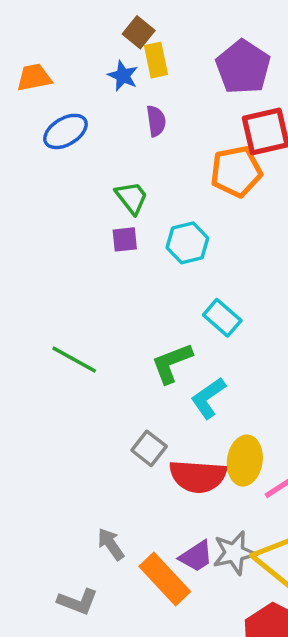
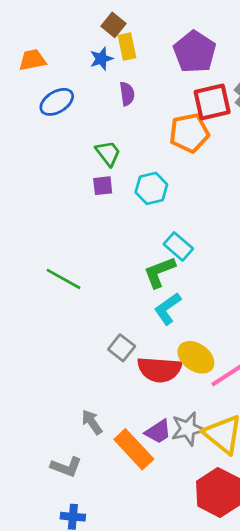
blue star: (123, 76) -> (101, 59), turned 30
green L-shape: (172, 363) -> (159, 272), moved
yellow ellipse: (245, 461) -> (196, 357), turned -63

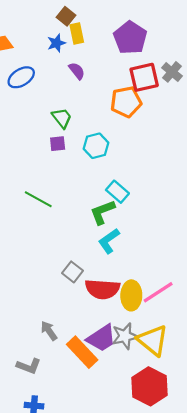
purple semicircle: (127, 94) -> (77, 71), turned -30
green line: (63, 279) -> (38, 199), moved
yellow ellipse: (196, 357) -> (131, 295), moved, turned 56
purple trapezoid: (158, 432) -> (101, 338), size x1.4

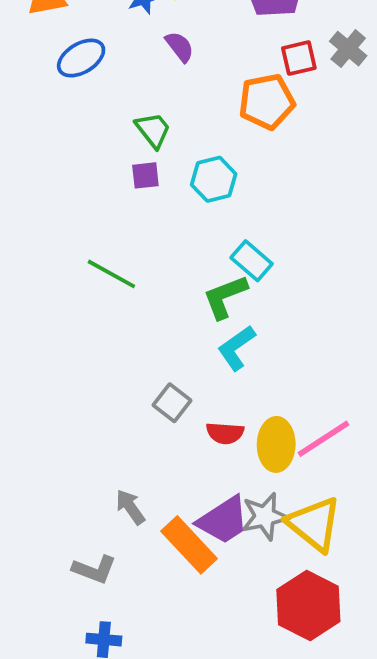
red square: (144, 77) -> (299, 58), size x0.7
red semicircle: (102, 289) -> (225, 433), size x0.6

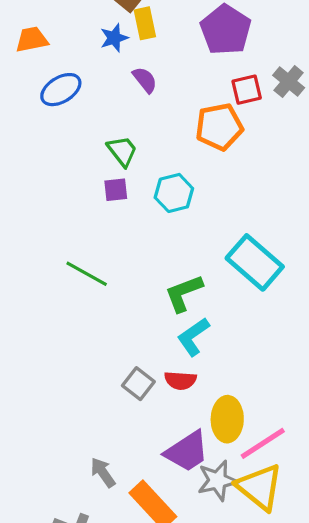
cyan rectangle: (252, 261) -> (255, 262), moved, size x1.6
red semicircle: (225, 433) -> (180, 380), moved
pink line: (324, 439) -> (263, 443), moved
purple trapezoid: (223, 520) -> (187, 451), moved

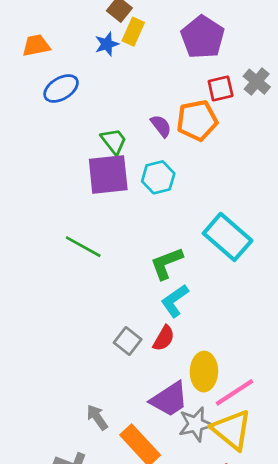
yellow rectangle: (145, 23) -> (133, 32), turned 36
purple semicircle: (145, 80) -> (161, 126), moved
purple square: (116, 190) -> (108, 175), size x2.0
red semicircle: (180, 380) -> (164, 338), turned -64

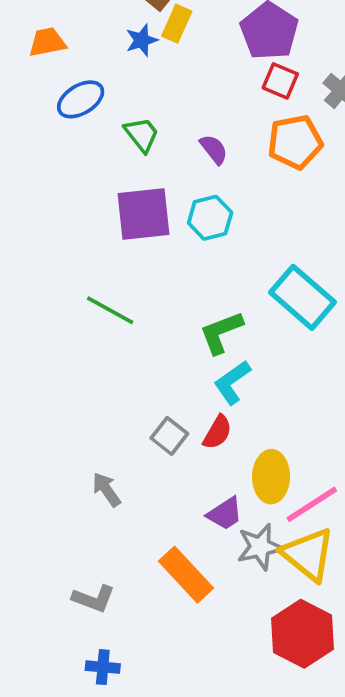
red square: (221, 88) -> (280, 81), moved, turned 36
orange pentagon: (197, 120) -> (295, 142), moved
green trapezoid: (114, 141) -> (142, 135), moved
purple trapezoid: (169, 399) -> (225, 514), size x0.7
gray arrow: (97, 417) -> (106, 490), moved

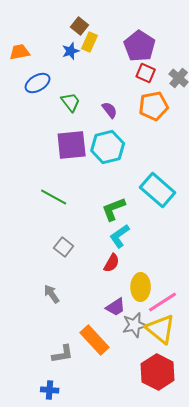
cyan hexagon: (210, 218) -> (108, 147), size x1.4
gray square: (169, 436) -> (64, 247), moved
gray L-shape: (94, 599) -> (63, 354), moved, turned -30

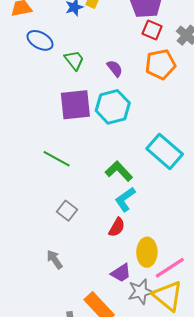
blue ellipse: (38, 83) -> (40, 40), turned 60
green L-shape: (114, 209) -> (119, 171), turned 68

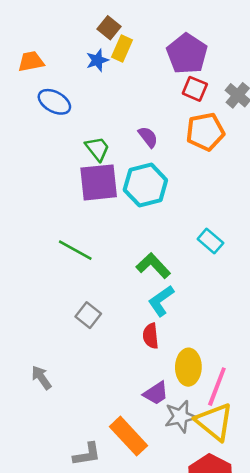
green trapezoid: (74, 60) -> (97, 149), moved
cyan rectangle: (165, 151) -> (210, 241), size x0.6
red semicircle: (117, 227) -> (151, 336), turned 144
gray arrow: (55, 259) -> (41, 378), moved
pink line: (170, 268) -> (217, 387), turned -36

